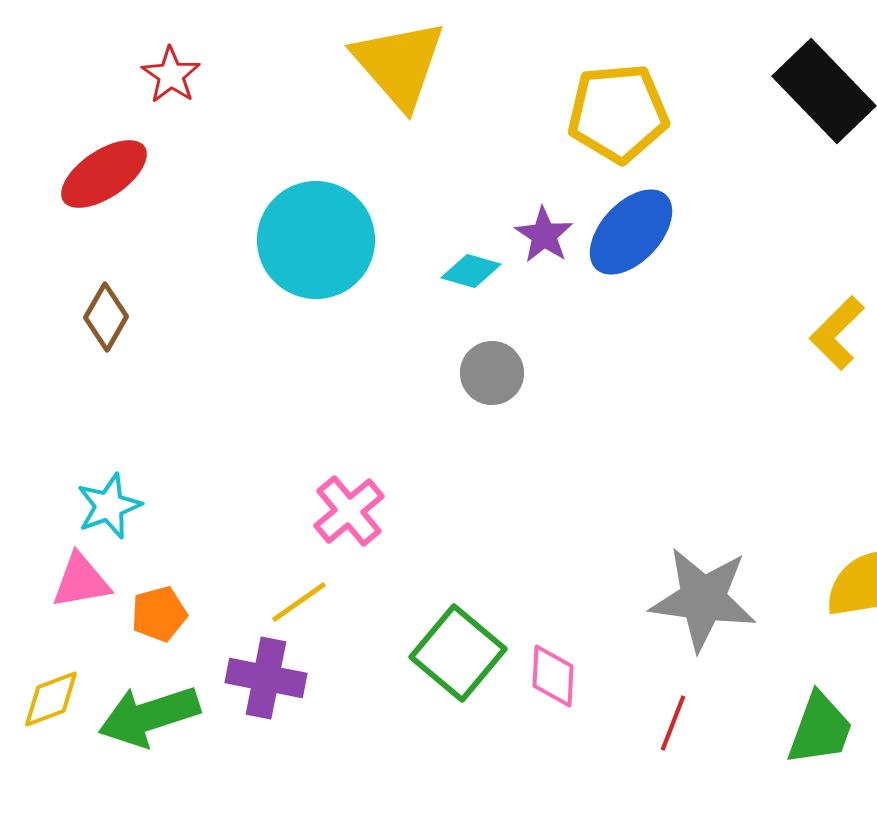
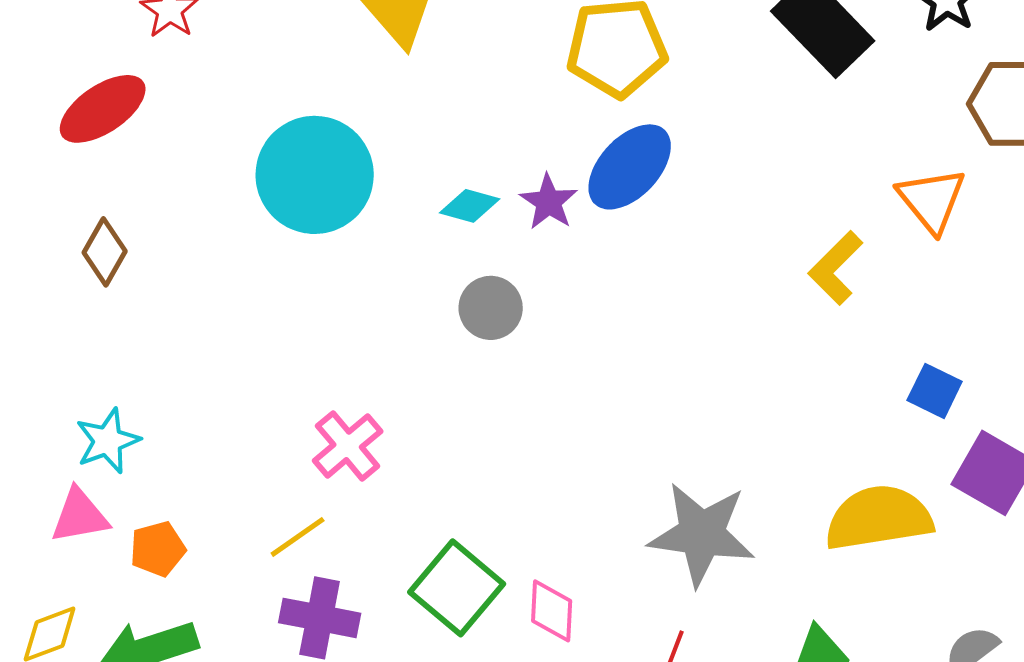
purple star: (544, 235) -> (549, 202), moved
purple cross: (266, 678) -> (320, 618), moved

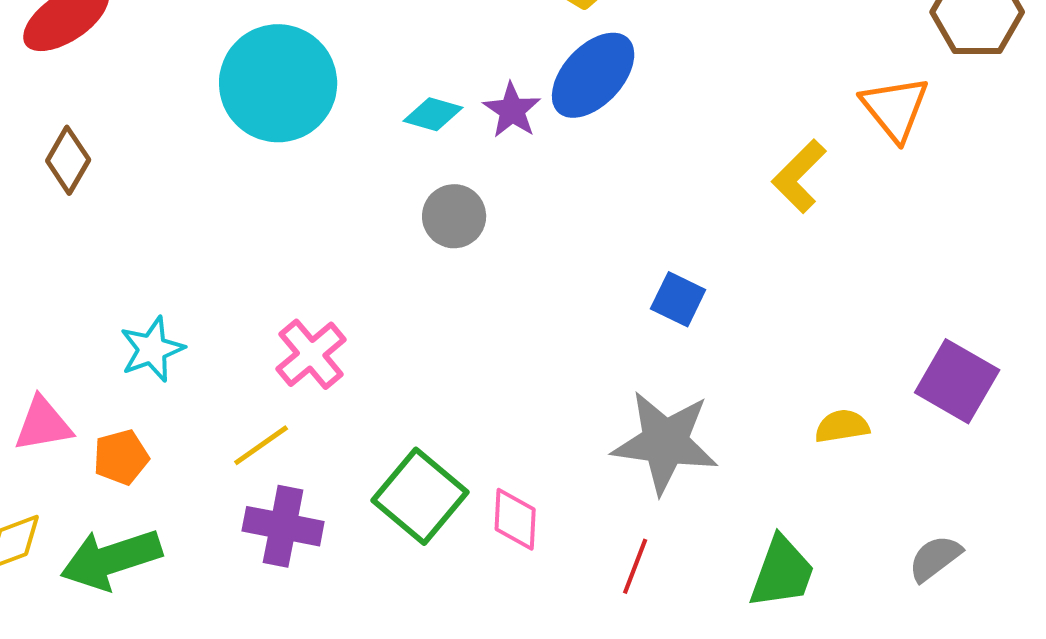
blue square: (935, 391) -> (678, 299), moved
cyan star: (108, 441) -> (152, 349), moved
yellow semicircle: (879, 518) -> (842, 426), size x0.5

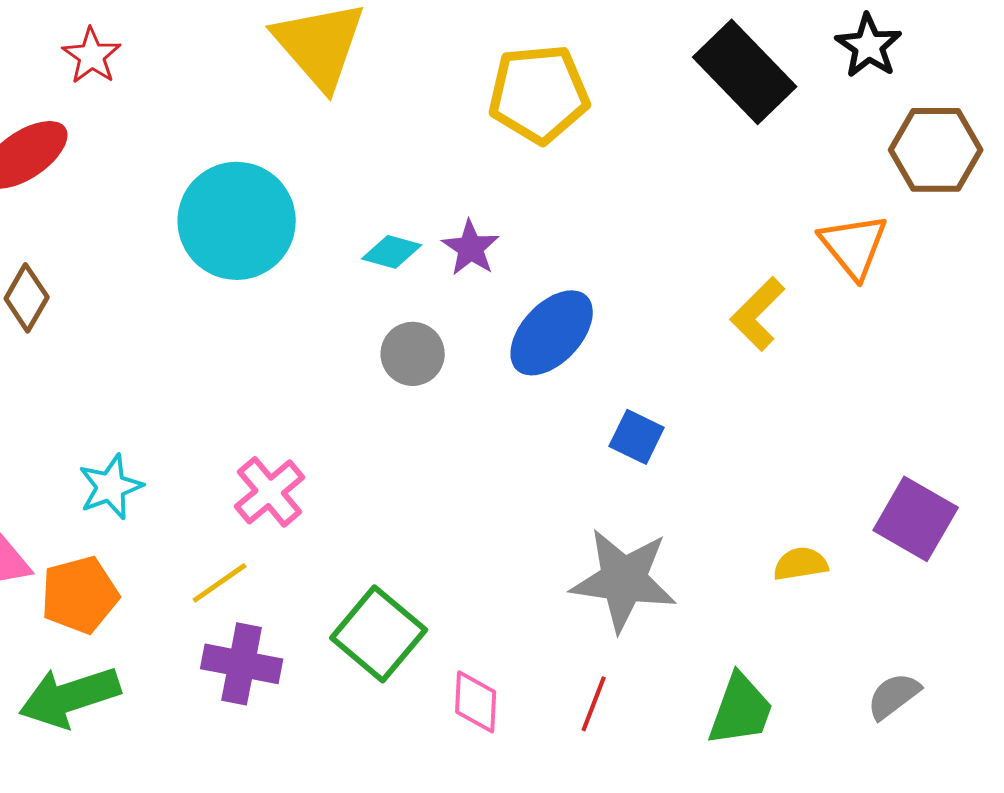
blue ellipse: (593, 75) -> (552, 333), moved
orange pentagon: (121, 457) -> (80, 595), size x1.4
pink diamond: (515, 519) -> (476, 702), moved

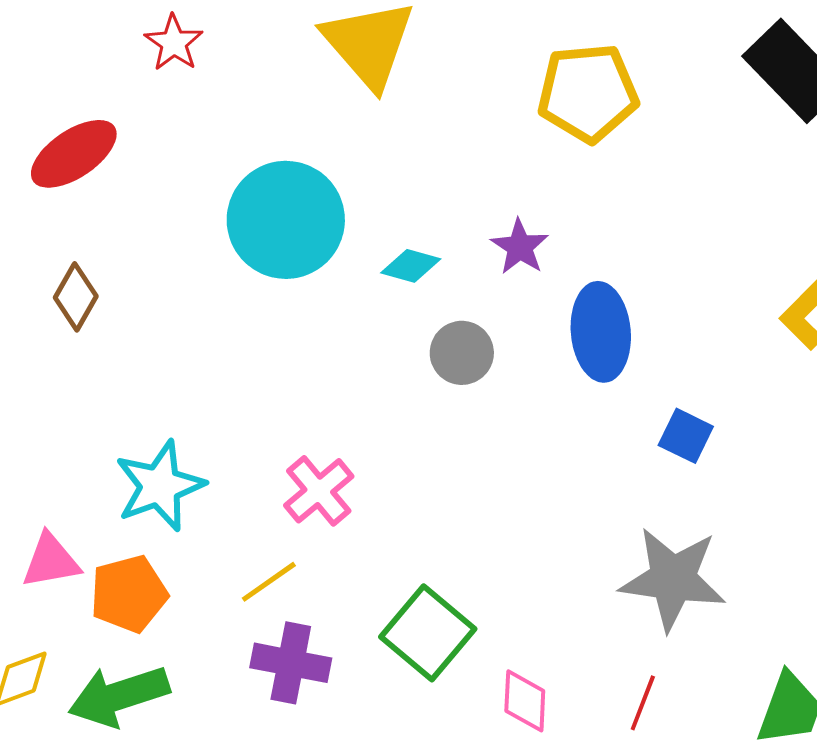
red star: (92, 56) -> (174, 43), moved
cyan diamond: (392, 252) -> (411, 266), moved
blue ellipse: (552, 333) -> (601, 332), turned -48
cyan star: (111, 487) -> (160, 486), size x1.4

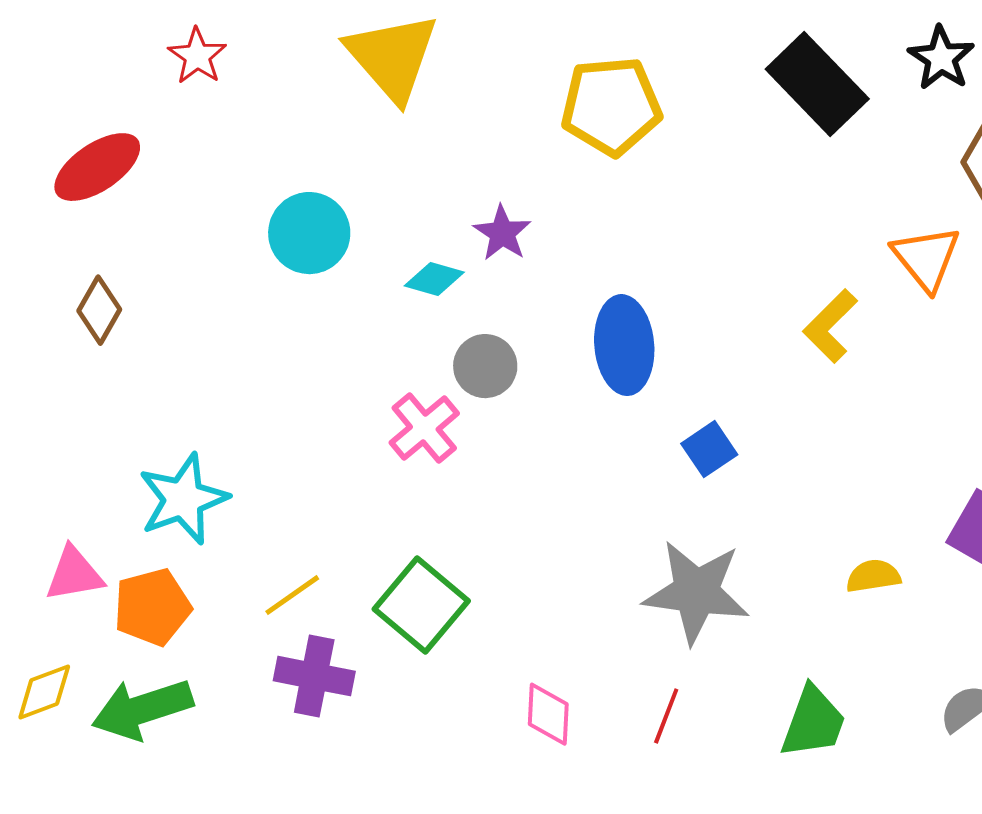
cyan circle: (286, 220) -> (309, 233), size x0.7
purple star: (520, 247) -> (502, 233), moved
blue square: (686, 436) -> (709, 449), turned 30
pink cross: (319, 491) -> (424, 428), moved
green square: (428, 633) -> (421, 605), moved

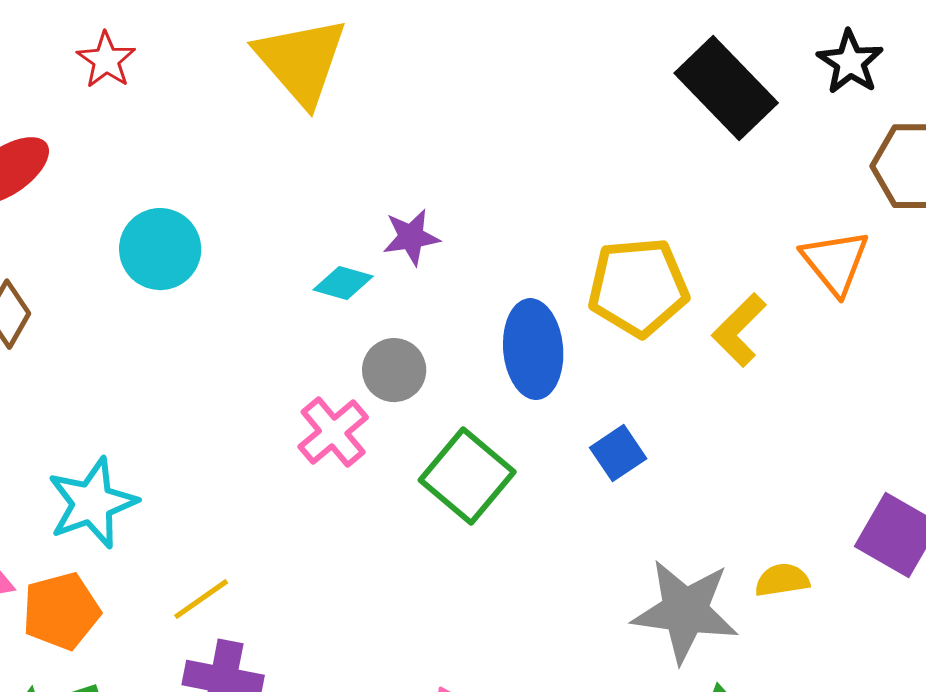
yellow pentagon: (611, 106) -> (638, 287), moved
cyan circle: (309, 233) -> (160, 249), moved
purple star: (502, 233) -> (411, 237), turned 30
gray star: (696, 592) -> (685, 611), moved
green square: (421, 605) -> (467, 476), moved

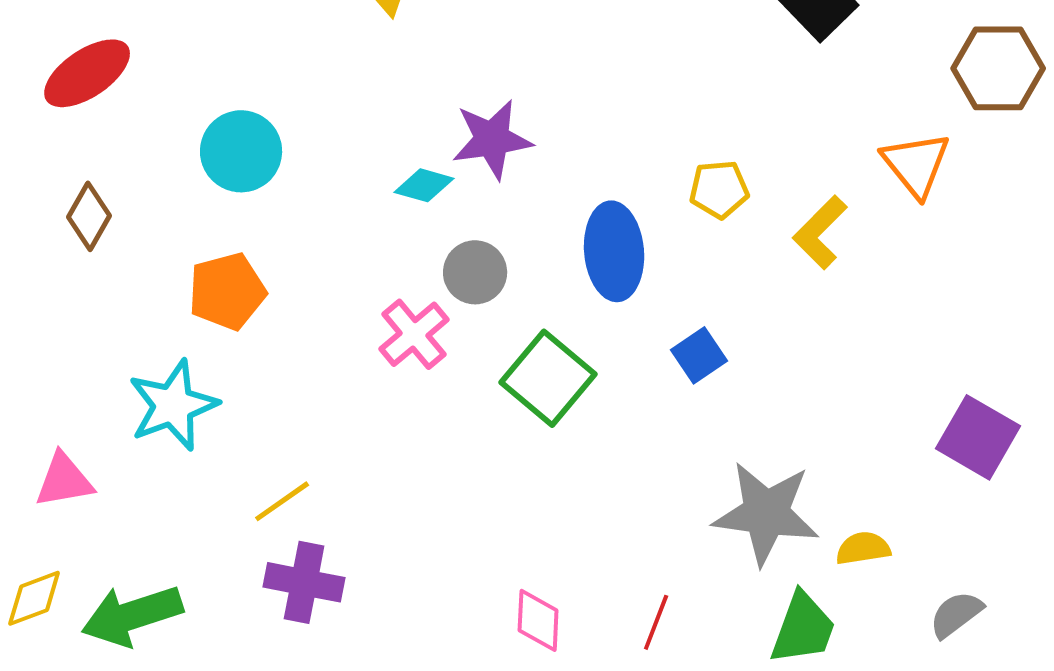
purple star: (411, 237) -> (492, 139), size x1.4
yellow pentagon: (638, 287) -> (719, 189), size x0.6
yellow semicircle: (782, 580) -> (863, 548), moved
orange pentagon: (61, 611) -> (227, 291), moved

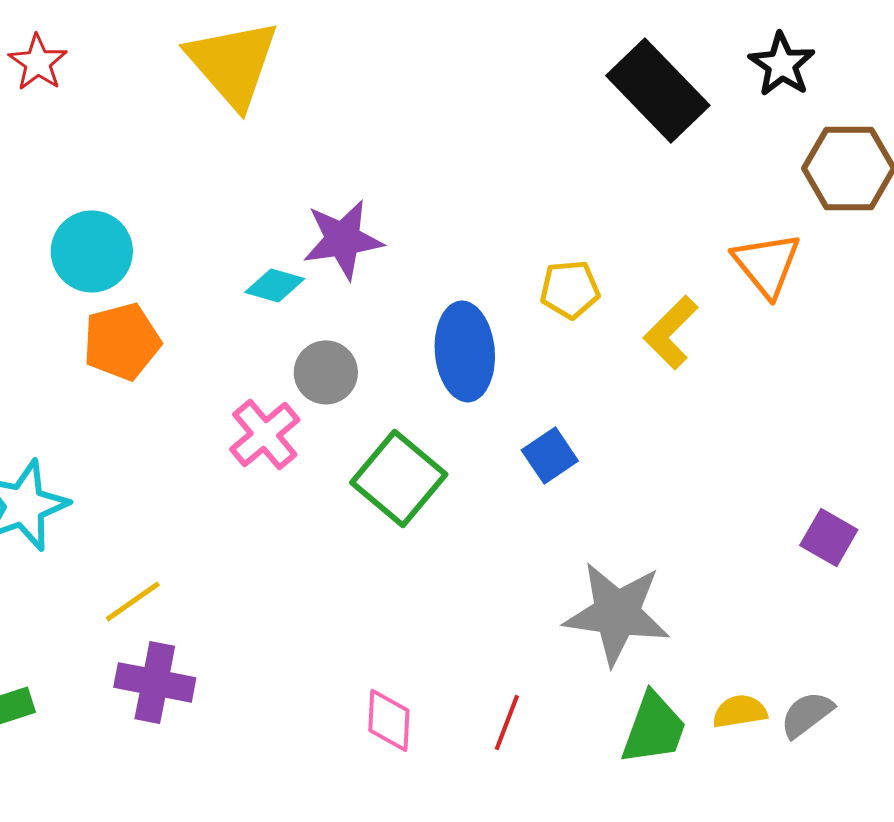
orange pentagon: (227, 291) -> (122, 341), moved
purple square: (978, 437) -> (829, 537), size x0.7
yellow semicircle: (863, 548) -> (740, 711), moved

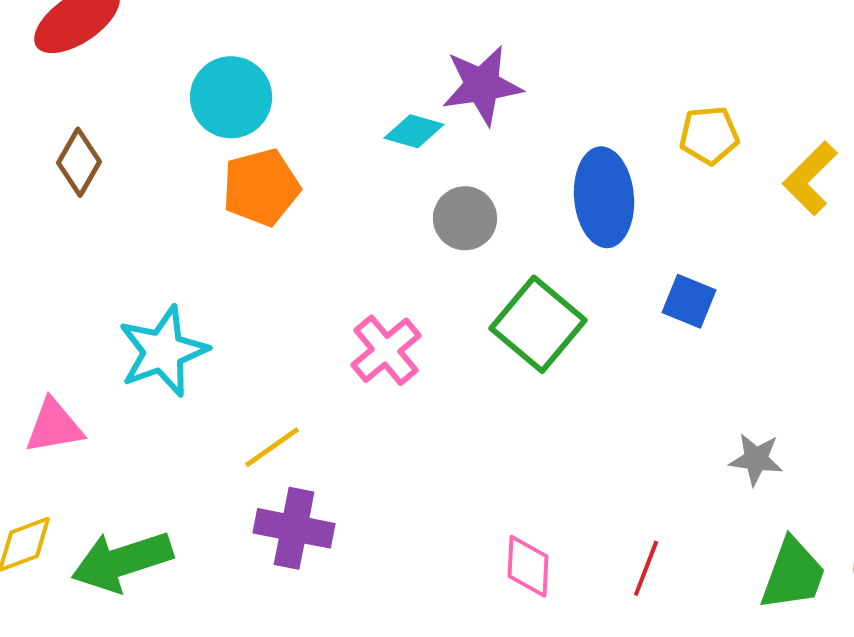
pink cross: (265, 434) -> (386, 350), moved
blue square: (550, 455) -> (689, 301), turned -34
gray star: (617, 613) -> (756, 459), size x0.5

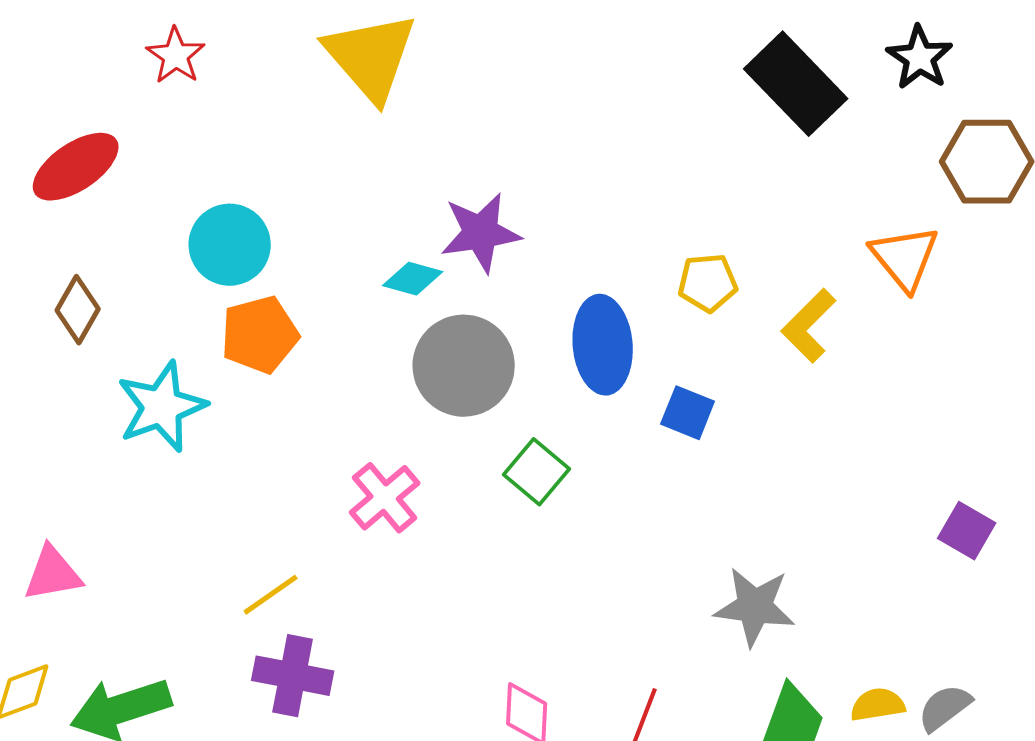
gray circle: (465, 218) -> (464, 366), size x1.6
blue square: (689, 301) -> (688, 413), moved
green square: (538, 324) -> (537, 472), size x0.7
cyan star: (163, 351) -> (162, 407), moved
gray star: (756, 459) -> (755, 607), size x1.5

